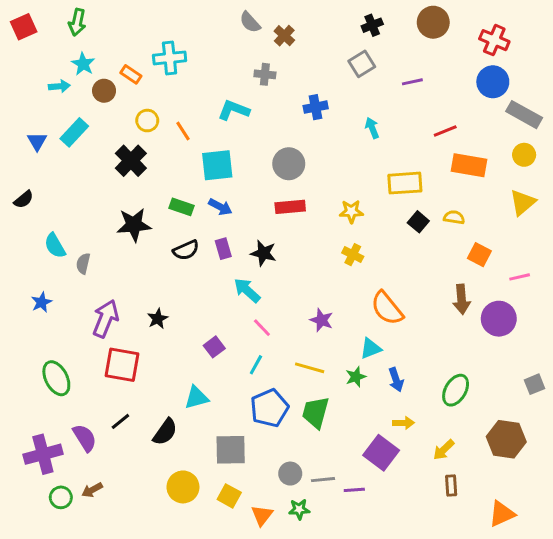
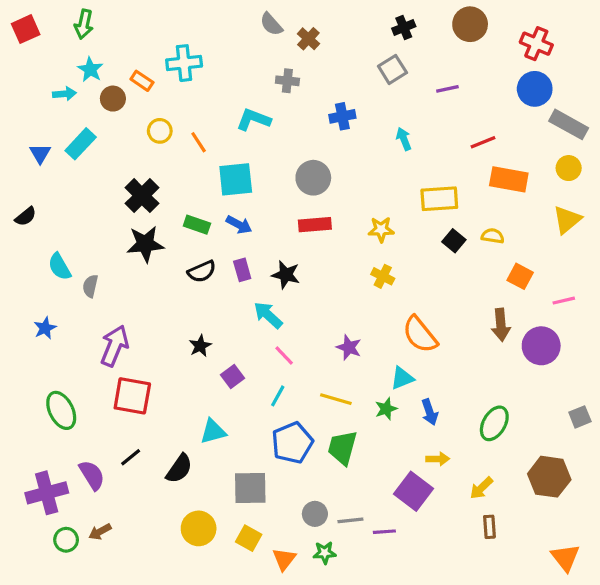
black cross: (131, 161) -> (142, 196), moved
black star: (158, 319) -> (200, 346), moved
orange triangle: (502, 514) -> (565, 558), moved, turned -44

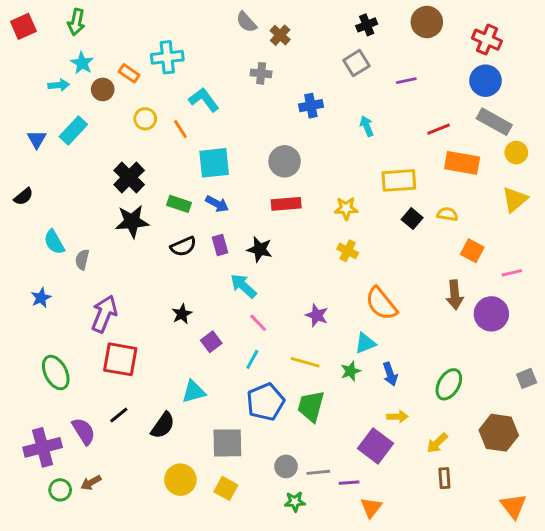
cyan L-shape: (253, 120) -> (204, 100), moved, turned 32
gray rectangle: (569, 124) -> (494, 122), moved
orange triangle: (284, 559) -> (371, 508), moved

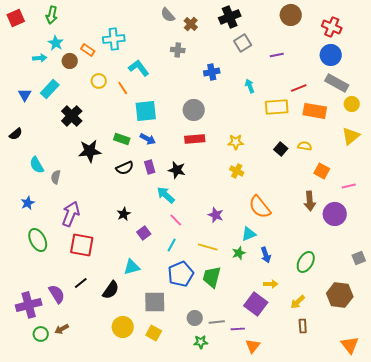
black cross: (367, 25) -> (230, 17), moved, size x1.5
black cross: (129, 177) -> (72, 116), moved
yellow rectangle: (399, 180) -> (277, 107), moved
green ellipse: (56, 373) -> (38, 240), moved

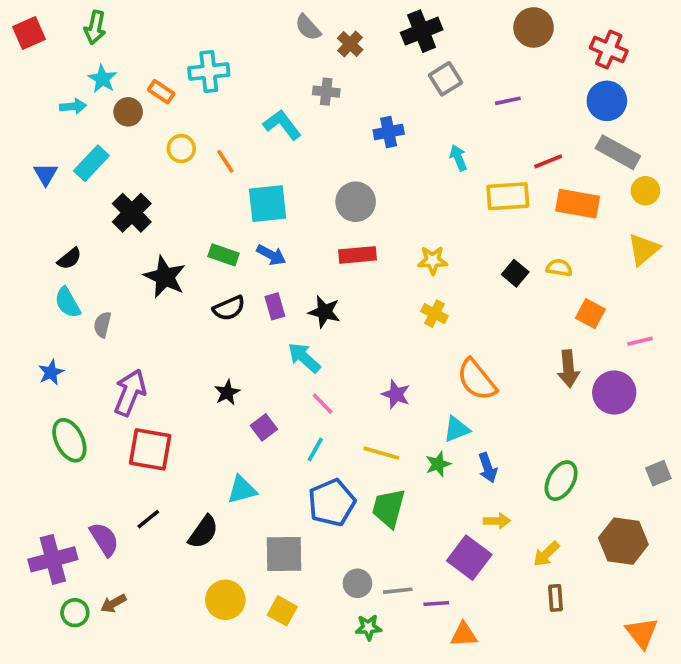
cyan L-shape: (139, 68) -> (282, 125), moved
black semicircle: (16, 134) -> (69, 259), moved
black star: (90, 151) -> (165, 277), turned 30
orange triangle: (253, 346) -> (464, 635), turned 49

